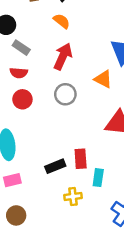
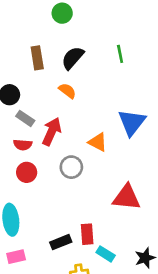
red arrow: (63, 56) -> (52, 132), moved
orange triangle: (103, 79) -> (98, 142), moved
cyan rectangle: (98, 178) -> (106, 254), turned -66

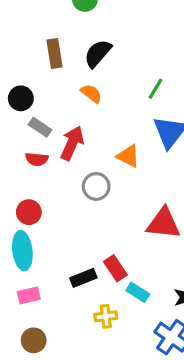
green line: (120, 54) -> (155, 89), moved, turned 42
red circle: (27, 172) -> (29, 212), moved
red rectangle: (87, 234) -> (115, 268), turned -30

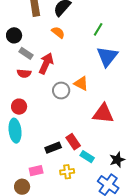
orange triangle: (128, 156) -> (81, 83), moved
pink rectangle: (29, 295) -> (36, 171), moved

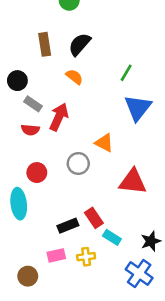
gray circle: (61, 91) -> (78, 163), moved
red circle: (19, 107) -> (37, 173), moved
pink rectangle: (36, 171) -> (56, 255), moved

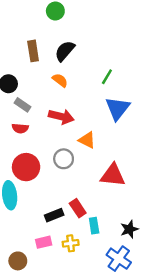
red arrow: (59, 117) -> (61, 117), moved, turned 80
red circle: (37, 173) -> (26, 167), size x1.5
cyan rectangle: (112, 237) -> (94, 226), turned 49

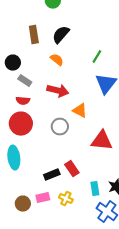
red circle: (26, 167) -> (21, 124), moved
cyan rectangle: (94, 226) -> (95, 189), moved
yellow cross: (71, 243) -> (66, 199), turned 32
brown circle: (18, 261) -> (23, 204), moved

